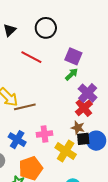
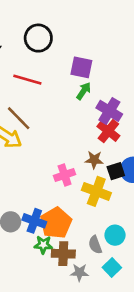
brown line: (25, 107) -> (19, 118), moved, turned 70
brown star: (78, 128) -> (94, 160), moved
blue cross: (17, 140) -> (34, 221), moved

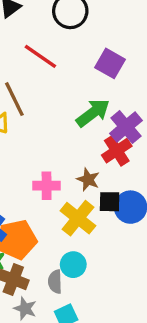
green arrow: (84, 91) -> (93, 113), moved, size x1.5
cyan circle: (115, 235) -> (73, 265), moved

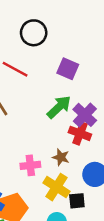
red cross: (117, 151) -> (80, 133), turned -30
black square: (110, 202) -> (77, 201), moved

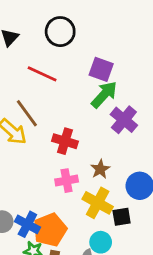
green arrow: (59, 107) -> (104, 95), moved
red cross: (80, 133) -> (65, 141), moved
brown star: (61, 157) -> (100, 169), turned 30

